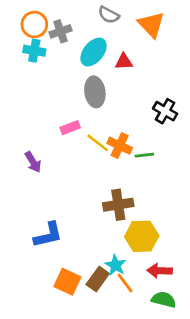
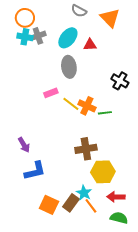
gray cross: (61, 31) -> (38, 36), moved
purple arrow: (33, 162) -> (24, 145), moved

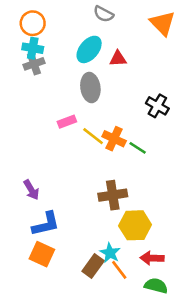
orange triangle: (110, 18) -> (163, 23), moved
gray cross: (38, 36) -> (34, 64), moved
green line: (105, 113) -> (138, 148), turned 40
orange square: (49, 205) -> (42, 254), moved

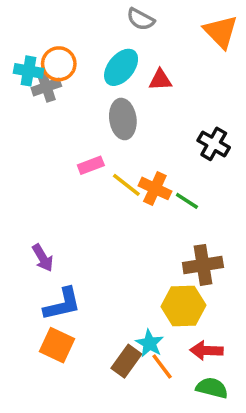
orange circle: (33, 23) -> (59, 64), moved
cyan cross: (33, 48) -> (28, 71), moved
brown cross: (113, 195) -> (203, 265), moved

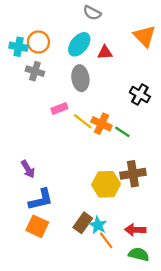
orange triangle: (221, 32) -> (145, 36), moved
gray cross: (46, 87) -> (35, 71), moved, turned 36
yellow hexagon: (183, 306) -> (106, 184), moved
brown rectangle: (126, 361) -> (83, 223), moved

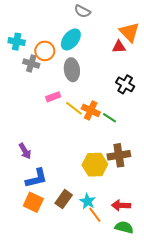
orange circle: (38, 42) -> (45, 51), moved
red triangle: (105, 52) -> (119, 47), moved
brown rectangle: (83, 223) -> (64, 199), moved

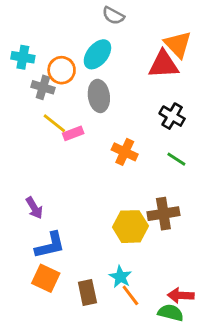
red triangle: (119, 47) -> (163, 64), size x1.6
yellow line: (74, 108) -> (54, 123), moved
green line: (109, 118) -> (176, 159), moved
brown rectangle: (64, 199) -> (87, 293), moved, turned -48
red arrow: (121, 205) -> (181, 295), moved

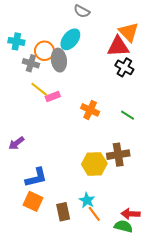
gray ellipse: (99, 96) -> (59, 60), moved
black cross: (172, 116) -> (124, 67), moved
purple arrow: (34, 208) -> (16, 143), moved, turned 84

